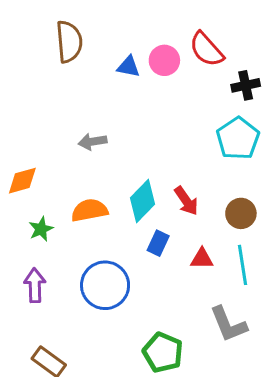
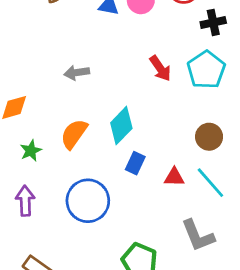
red arrow: (186, 201) -> (160, 68), moved
orange semicircle: (89, 210) -> (74, 134), turned -44
cyan line: (242, 265) -> (210, 183), turned -32

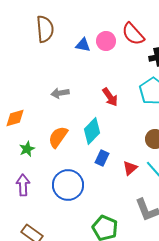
red arrow: (160, 68) -> (110, 97), moved
red triangle: (174, 177) -> (130, 168), turned -42

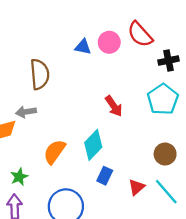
brown semicircle: (45, 29) -> (40, 74), moved
gray arrow: (60, 93) -> (26, 112), moved
green star: (27, 149) -> (19, 177), moved

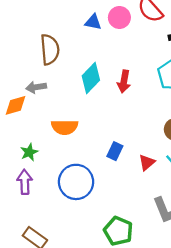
red arrow: (114, 106) -> (124, 81), turned 45
cyan diamond: (93, 145) -> (91, 78), moved
orange semicircle: (54, 152) -> (65, 127), turned -125

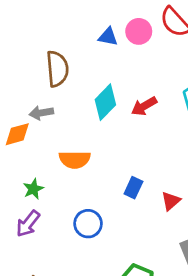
red arrow: (124, 81) -> (144, 106), turned 50
purple arrow: (25, 182) -> (28, 224), turned -140
blue circle: (76, 182) -> (88, 224), size x0.7

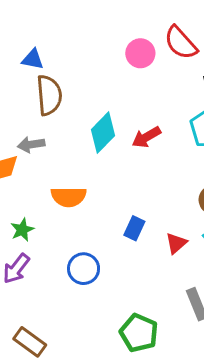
blue triangle: (108, 37) -> (33, 59), moved

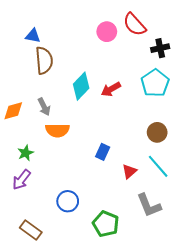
gray arrow: (31, 145) -> (44, 107), moved, turned -108
red triangle: (176, 243) -> (129, 171), moved
blue circle: (84, 269) -> (68, 201), moved

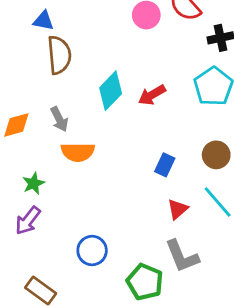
blue rectangle: (103, 152) -> (165, 165), moved
gray L-shape: (149, 205) -> (182, 256), moved

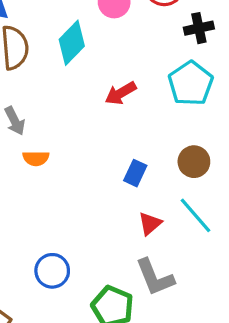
cyan diamond: (111, 91) -> (72, 43), moved
orange semicircle: (78, 152) -> (36, 158), size x0.7

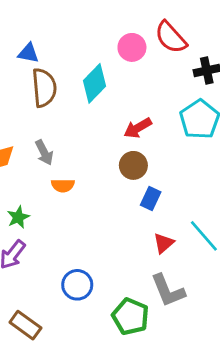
brown circle: (194, 162) -> (133, 165), moved

